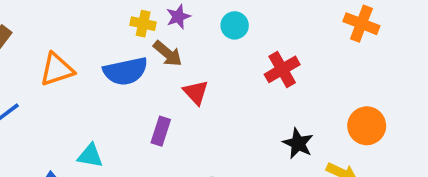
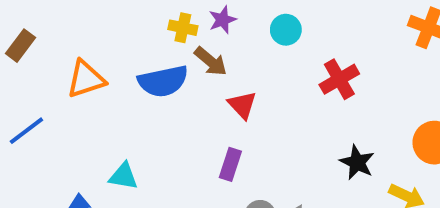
purple rectangle: (161, 131) -> (230, 164), moved

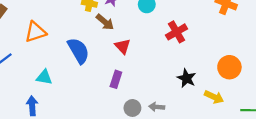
blue semicircle: (163, 81) -> (78, 51), moved, turned -108
cyan triangle: (123, 176) -> (44, 77), moved

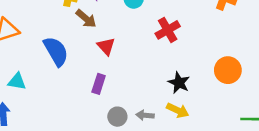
yellow arrow: (214, 97) -> (178, 110), moved

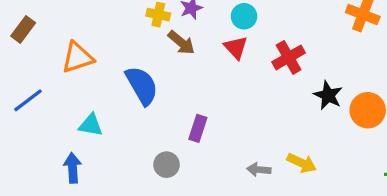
red triangle: (106, 46) -> (236, 48), moved
black star: (179, 83) -> (328, 95), moved
gray circle: (117, 117) -> (167, 165), moved

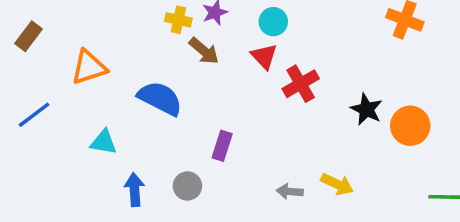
red cross: (289, 57) -> (301, 84), moved
blue semicircle: (142, 85) -> (160, 98), turned -33
blue arrow: (73, 168) -> (134, 190), moved

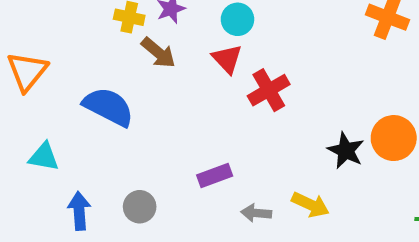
orange triangle: (89, 67) -> (27, 71), turned -33
black star: (366, 109) -> (346, 151), moved
purple rectangle: (222, 146) -> (215, 176), moved, turned 52

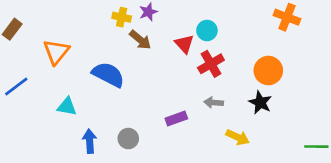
cyan circle: (237, 19) -> (207, 31), moved
orange circle: (394, 138) -> (268, 71), moved
gray arrow: (256, 213) -> (214, 103), moved

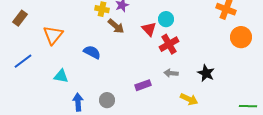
orange circle: (268, 71) -> (241, 37), moved
blue semicircle: (108, 75) -> (92, 52), size x0.7

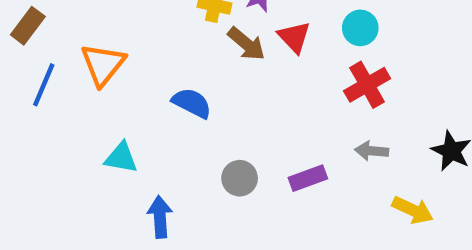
red triangle: (149, 29) -> (294, 37), moved
blue line: (23, 61) -> (44, 85), moved, turned -30
gray circle: (107, 100) -> (240, 178), moved

